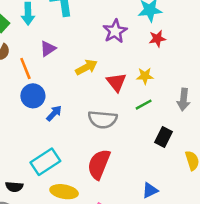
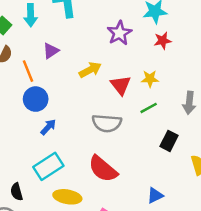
blue arrow: (54, 113) -> (48, 127), moved
red semicircle: (99, 164) -> (103, 169), turned -72
black semicircle: (14, 187) -> (17, 192), turned 70

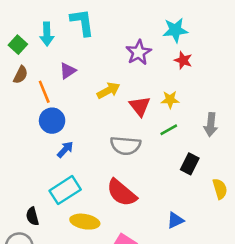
red star: (163, 41) -> (183, 60), turned 30

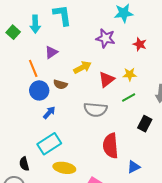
cyan star: (175, 30) -> (124, 13), moved
purple star: (139, 52) -> (106, 38), turned -30
brown semicircle: (21, 75) -> (60, 84), moved, turned 80
red triangle: (140, 106) -> (107, 79), turned 30
red semicircle: (122, 193) -> (111, 146), moved, turned 45

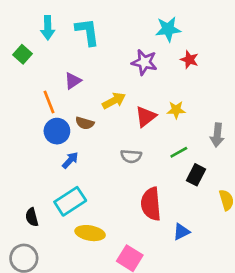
cyan arrow: (35, 24) -> (48, 28), moved
red star: (140, 44) -> (189, 60), moved
green line: (129, 98) -> (179, 152), moved
gray semicircle: (95, 110) -> (131, 156), size x0.7
black semicircle: (24, 164) -> (32, 217), moved

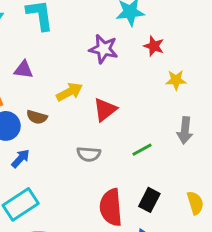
purple triangle: (73, 81) -> (24, 70), turned 42
yellow star: (176, 110) -> (176, 80), moved
black rectangle: (196, 175) -> (149, 200), moved

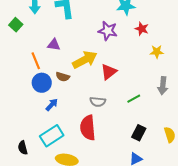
yellow arrow: (69, 92) -> (85, 60), size x1.4
red semicircle: (111, 207) -> (88, 128), moved

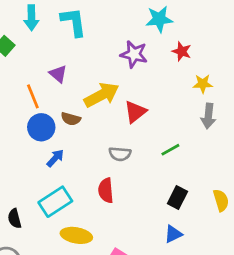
purple triangle: (54, 45) -> (58, 74), turned 32
gray arrow: (163, 86) -> (208, 116), moved
red semicircle: (88, 128) -> (106, 190), size x0.7

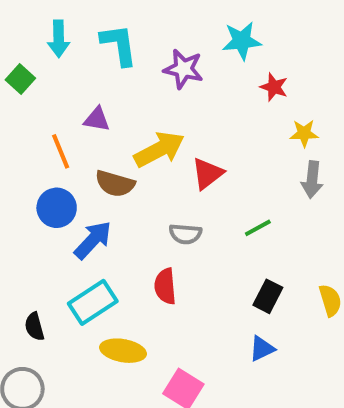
purple star: (134, 54) -> (183, 69), moved
purple triangle: (58, 74) -> (97, 119), turned -30
brown semicircle: (71, 119) -> (115, 184), size x1.4
blue circle: (41, 127) -> (57, 208), moved
blue arrow: (55, 158) -> (93, 240), size x1.5

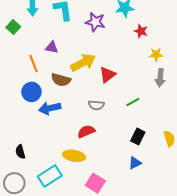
blue arrow: (93, 240) -> (50, 108), turned -145
red semicircle: (165, 286) -> (86, 131), turned 72
cyan rectangle: (93, 302) -> (50, 176), moved
yellow ellipse: (123, 351) -> (74, 156), moved

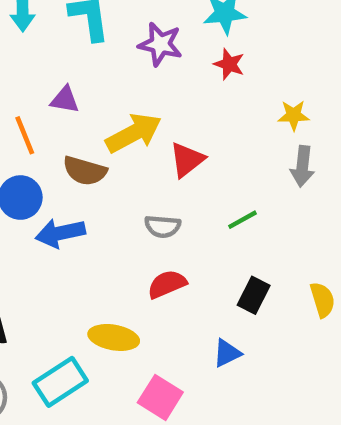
red star: (141, 31) -> (229, 64), moved
red semicircle: (86, 131) -> (167, 284), moved
blue triangle: (135, 163) -> (227, 353), moved

